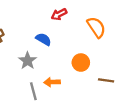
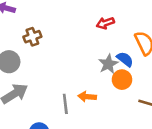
blue semicircle: (43, 39) -> (125, 59), moved
gray star: (27, 61) -> (108, 64), moved

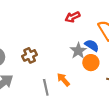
brown cross: (32, 37) -> (30, 55), moved
orange arrow: (87, 97) -> (63, 80), turned 48

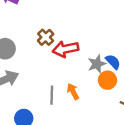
red arrow: (73, 17) -> (65, 49), moved, size x1.5
brown cross: (30, 55) -> (46, 37), moved, turned -32

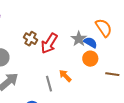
red arrow: (65, 49) -> (49, 43), turned -30
gray star: (97, 64) -> (79, 39), moved

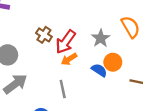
blue semicircle: (90, 42) -> (99, 70), moved
orange arrow: (65, 76) -> (69, 59), moved, turned -80

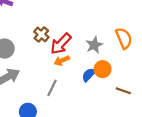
blue semicircle: (99, 70) -> (89, 75), turned -88
gray line: (63, 89) -> (52, 88), turned 30

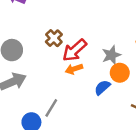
orange circle: (103, 69) -> (120, 73), moved
gray line: (52, 88) -> (51, 108), moved

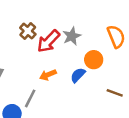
gray star: (111, 55) -> (72, 36), moved
orange arrow: (74, 69) -> (48, 75), moved

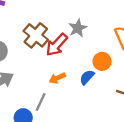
brown cross: (28, 31) -> (36, 35), size x1.5
gray star: (72, 36) -> (78, 28), moved

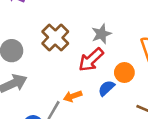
red arrow: (57, 45) -> (91, 60), moved
orange arrow: (57, 78) -> (73, 96), moved

